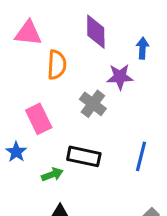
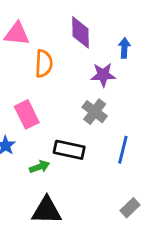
gray cross: (93, 104) -> (95, 112), moved

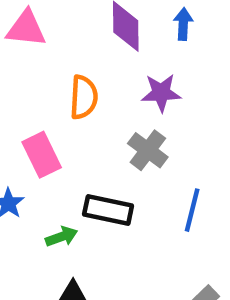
blue arrow: (124, 48) -> (183, 24), moved
orange semicircle: (44, 64) -> (84, 97), moved

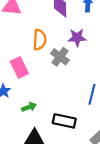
gray cross: (148, 150) -> (60, 57), moved
black rectangle: (108, 210) -> (64, 121), moved

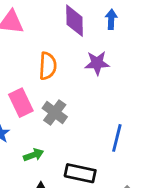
gray cross: (60, 57) -> (55, 112), moved

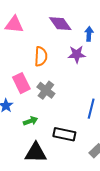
blue arrow: (111, 19) -> (89, 34), moved
purple diamond: (75, 21) -> (60, 24), turned -35

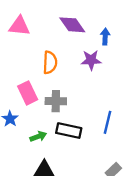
gray cross: (46, 90) -> (56, 101), turned -36
black rectangle: (64, 134) -> (69, 131), moved

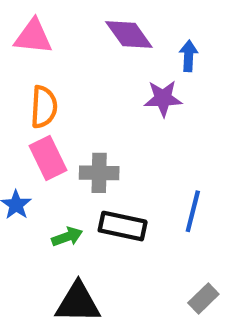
orange semicircle: (50, 62) -> (44, 107), moved

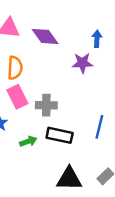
purple diamond: (129, 34) -> (45, 36), moved
black triangle: (78, 303) -> (69, 179), moved

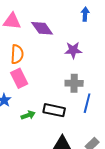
blue arrow: (97, 39) -> (85, 14), moved
gray cross: (46, 105) -> (74, 83), moved

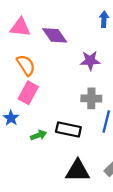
orange semicircle: (17, 54) -> (26, 65), turned -36
pink rectangle: (19, 78) -> (28, 93), turned 54

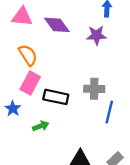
purple star: (90, 61) -> (96, 35), moved
black rectangle: (68, 129) -> (56, 97), moved

